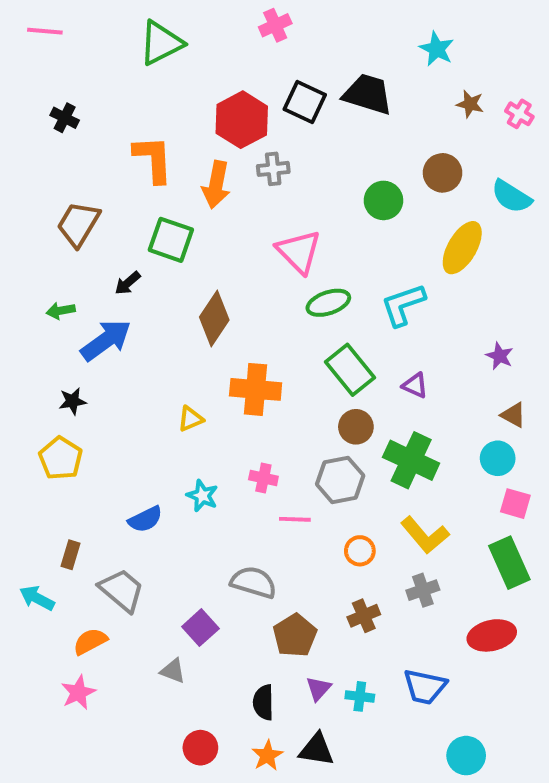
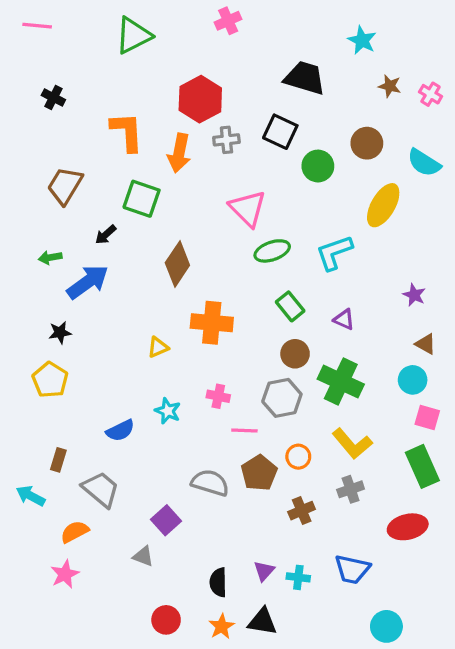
black square: (305, 102) -> (280, 132), moved
green rectangle: (350, 370) -> (290, 306), size x0.7
brown pentagon: (295, 635) -> (259, 473), moved

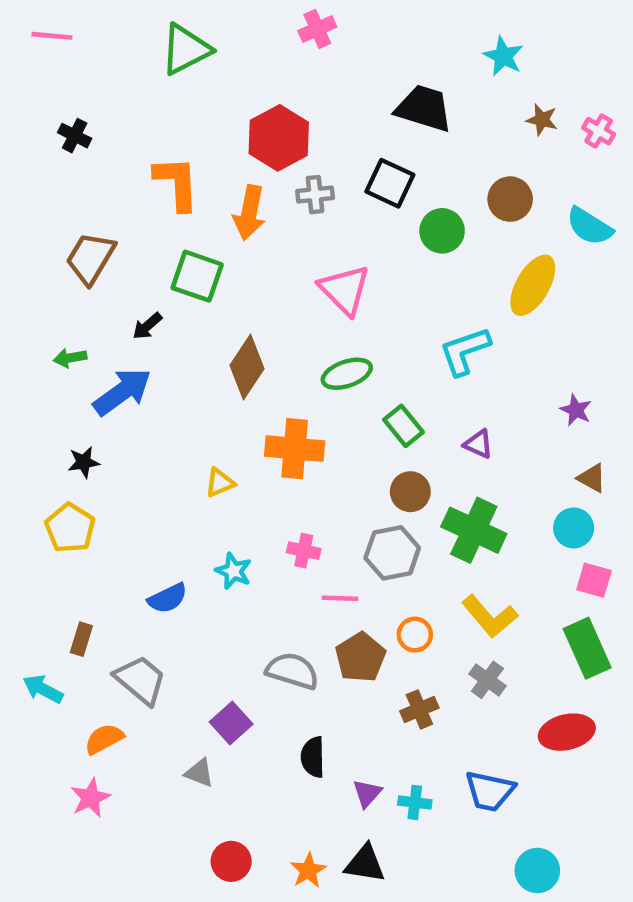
green ellipse: (272, 251) -> (347, 374), moved
gray cross: (351, 489) -> (487, 680), turned -35
black semicircle: (218, 582) -> (313, 757), moved

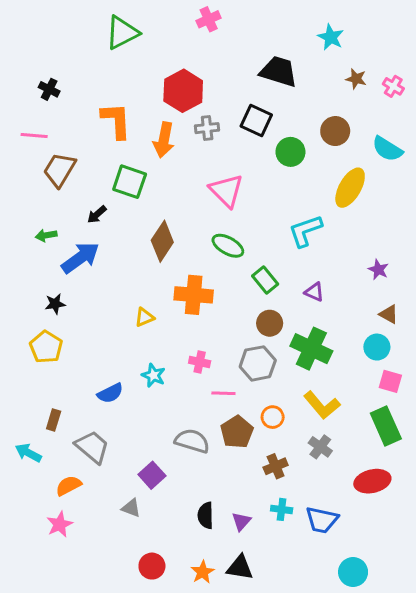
pink line: (52, 36) -> (34, 135), moved
green ellipse: (347, 374) -> (228, 246), turned 48
black semicircle: (313, 757) -> (206, 515), moved
cyan cross: (415, 802) -> (282, 509), moved

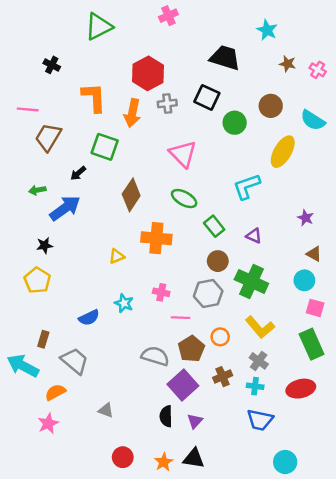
black cross: (49, 89) -> (52, 65), moved
cyan arrow: (28, 453) -> (23, 366), size x1.5
purple square: (152, 475) -> (183, 385), moved, size x1.4
cyan cross: (282, 509) -> (255, 386), moved

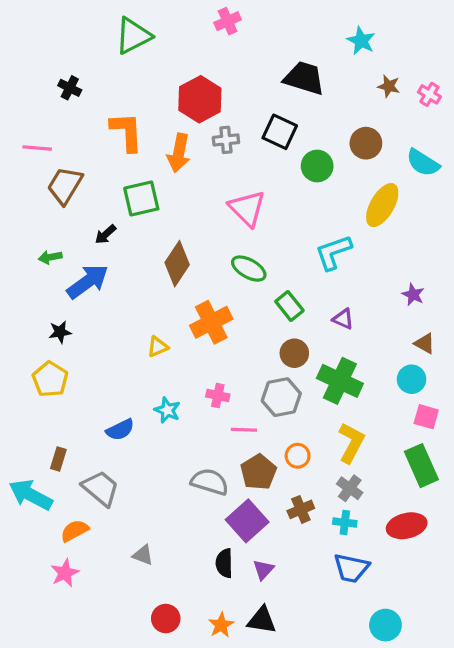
green square: (105, 147) -> (141, 199), turned -32
orange cross: (156, 238) -> (211, 322), turned -32
yellow L-shape: (260, 327) -> (351, 443), turned -112

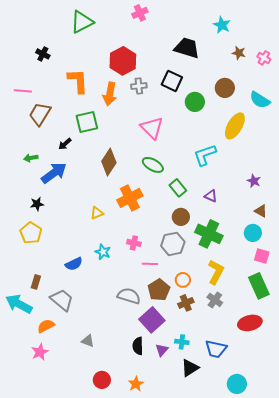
brown cross: (301, 509) -> (186, 303), moved
cyan cross: (345, 522) -> (182, 342), moved
black triangle: (262, 620) -> (190, 368), moved, turned -42

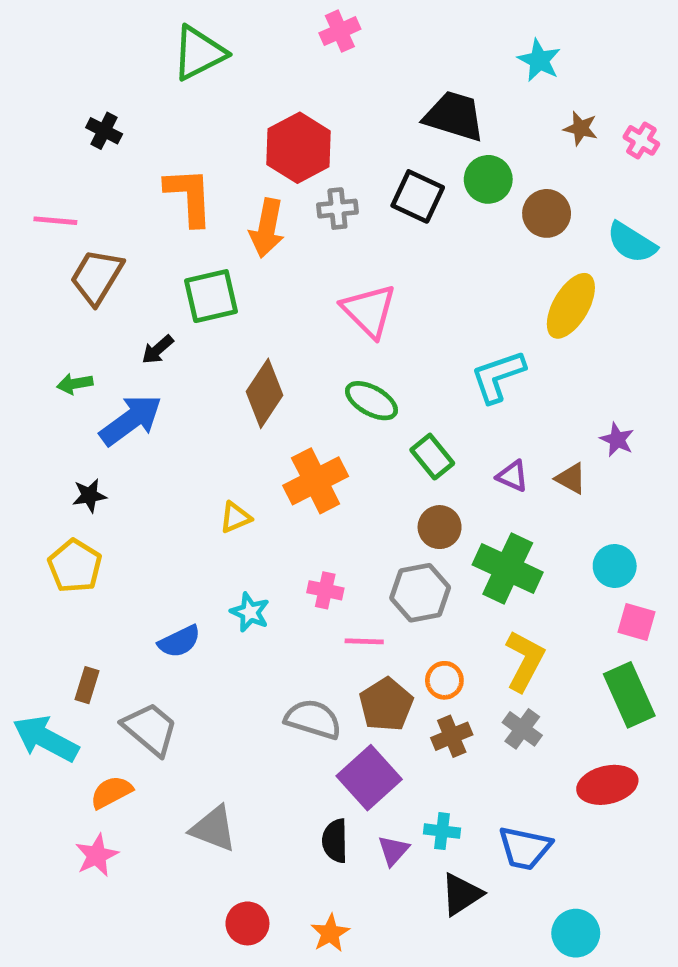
green circle: (195, 102) -> (488, 179), moved
brown triangle: (261, 211) -> (571, 478), moved
gray triangle: (88, 341) -> (213, 829), size x1.5

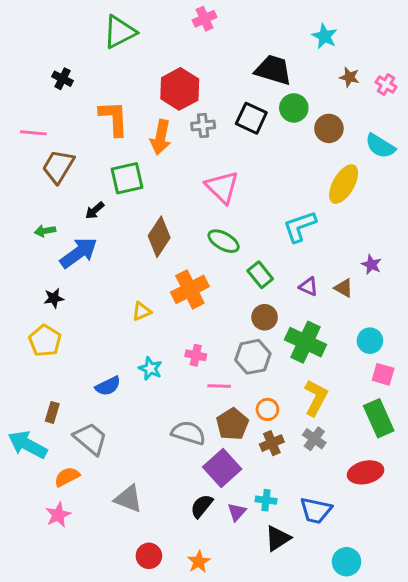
black semicircle: (335, 841) -> (202, 506), turned 40

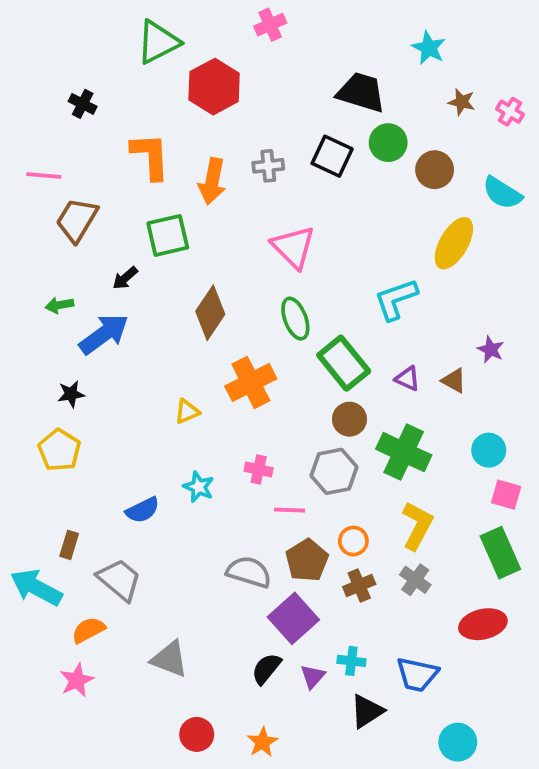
red hexagon: (180, 89) -> (214, 87), moved
green ellipse: (224, 241) -> (295, 319), turned 40
green rectangle: (260, 275) -> (344, 363), size x1.5

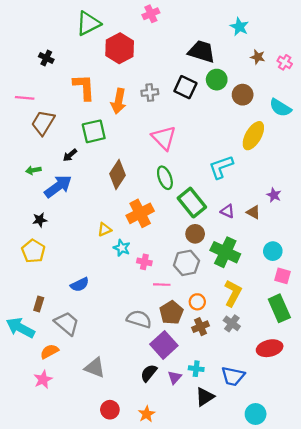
cyan star: (199, 487) -> (122, 248), moved

